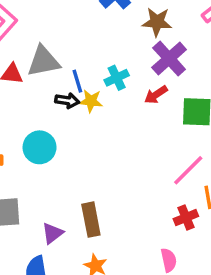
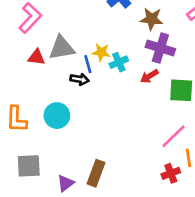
purple cross: (169, 59) -> (160, 48), turned -32
yellow star: (91, 101) -> (101, 52), moved
brown rectangle: (91, 220) -> (96, 173), turned 30

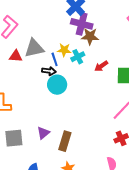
brown star: (152, 19) -> (90, 36), moved
purple cross: (160, 48) -> (82, 24), moved
cyan circle: (57, 116) -> (57, 85), moved
purple triangle: (66, 183) -> (43, 133), moved

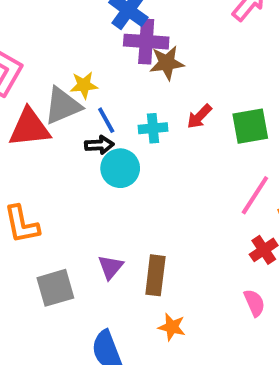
yellow star: (64, 50) -> (84, 85), moved
red triangle: (16, 56) -> (30, 128), size x1.6
cyan cross: (78, 57) -> (153, 128), moved, turned 32

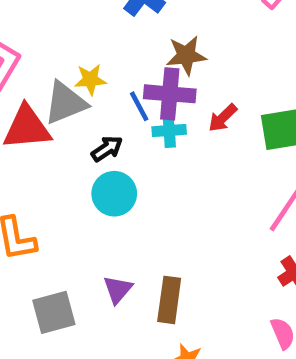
purple cross: (146, 42) -> (170, 94), moved
blue line: (106, 120) -> (139, 106), moved
black arrow: (99, 145) -> (107, 149), turned -32
cyan circle: (120, 168) -> (114, 194), moved

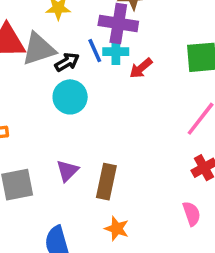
gray triangle: (65, 103) -> (39, 49), moved
blue line: (139, 106) -> (95, 51), moved
red arrow: (223, 118) -> (141, 68), moved

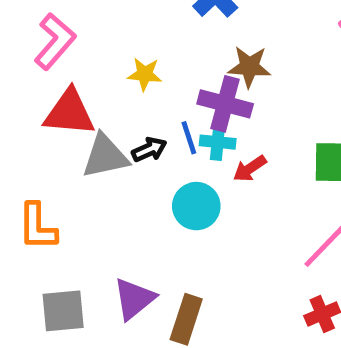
gray triangle: (39, 49) -> (105, 156), moved
cyan circle: (70, 97) -> (196, 206), moved
purple triangle: (67, 171) -> (134, 299), size x1.4

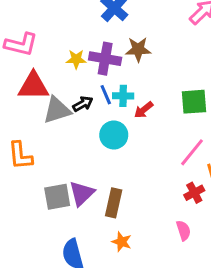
pink L-shape: (55, 41) -> (21, 44), turned 68
purple cross: (225, 104) -> (105, 59), moved
gray square: (63, 311) -> (57, 197), moved

